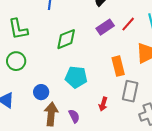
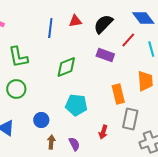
red line: (128, 24) -> (128, 40), moved
purple rectangle: (105, 27) -> (105, 55), turned 54
brown arrow: (51, 114) -> (51, 142), size x0.6

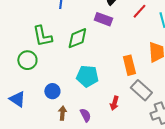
purple rectangle: (105, 55) -> (103, 19), moved
green L-shape: (18, 57) -> (42, 36), moved
gray rectangle: (130, 119) -> (141, 90), turned -60

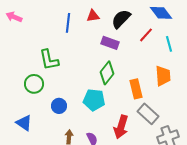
green diamond: (77, 38) -> (107, 73), moved, turned -30
blue circle: (52, 91) -> (59, 106), moved
red arrow: (114, 103) -> (121, 127), size x1.6

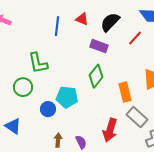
red triangle: (93, 16) -> (82, 19), turned 32
cyan pentagon: (94, 100) -> (67, 97), moved

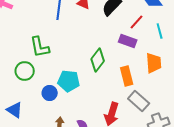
purple rectangle: (99, 46) -> (128, 41), moved

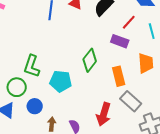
green L-shape: (40, 47) -> (32, 66), moved, turned 30
green circle: (25, 71) -> (17, 87), moved
blue circle: (50, 93) -> (35, 106), moved

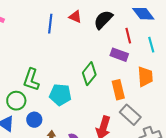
red line: (129, 22) -> (128, 36), turned -56

